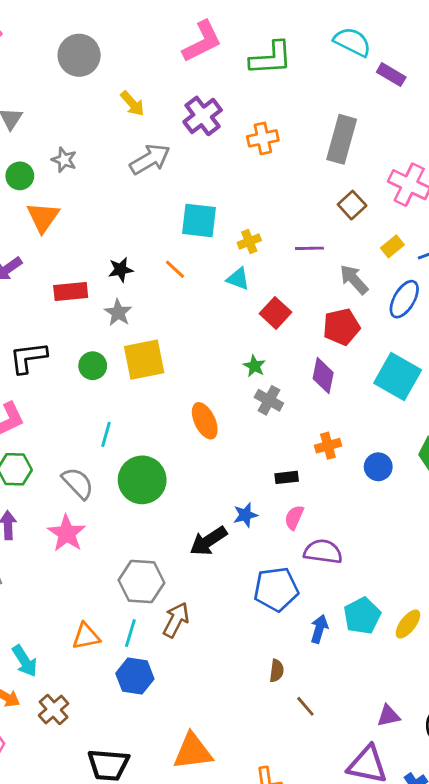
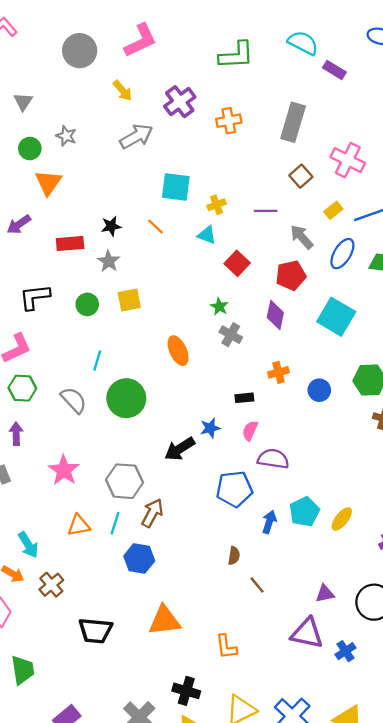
pink L-shape: (202, 42) -> (140, 41), moved
yellow square: (144, 360) -> (129, 300), size x0.7
pink star: (67, 533) -> (64, 470), moved
blue hexagon: (135, 676) -> (139, 558), moved

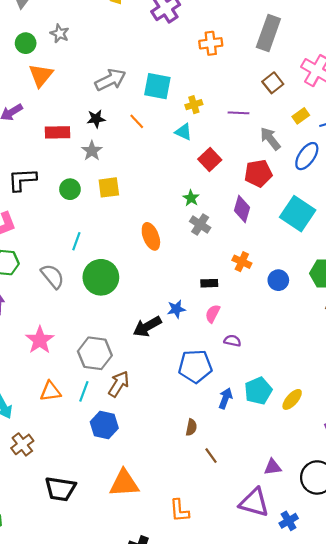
orange cross: (229, 121) -> (211, 43), moved
gray arrow: (136, 136) -> (110, 80), moved
orange cross: (278, 372) -> (242, 262), turned 36
purple semicircle: (273, 459) -> (232, 341), size x0.6

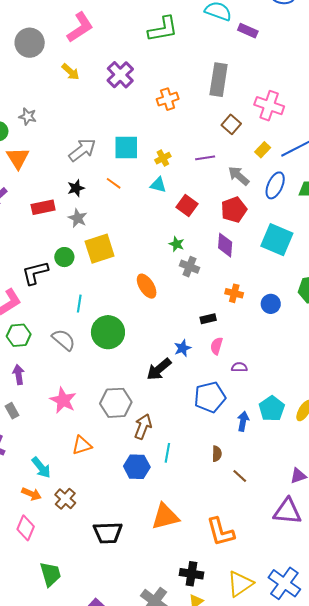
black L-shape: (22, 180) -> (35, 273), moved
yellow square: (109, 187) -> (100, 249), size x1.4
cyan line: (84, 391) -> (167, 453), moved
orange L-shape: (179, 511) -> (221, 532), size x1.4

